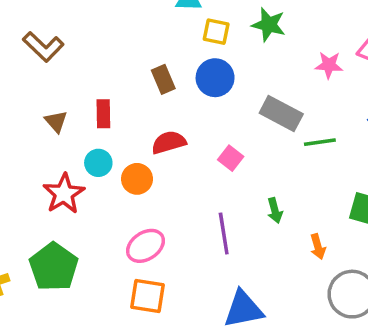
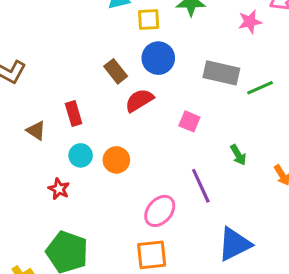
red semicircle: (169, 142) -> (139, 100), moved
red star: (64, 194) -> (59, 189), size x0.6
pink ellipse: (145, 246) -> (160, 211), moved

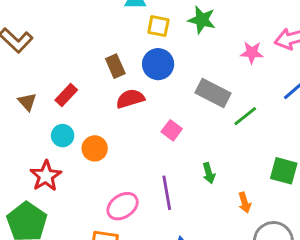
green line: (260, 88) -> (245, 116), turned -30
red rectangle: (74, 113) -> (66, 95), turned 45
red star: (59, 189) -> (46, 176), moved, size x1.5

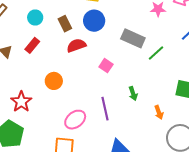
cyan circle: (63, 136) -> (35, 17), moved

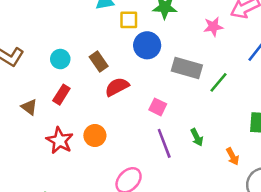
blue circle: (94, 21) -> (147, 45), moved
red star: (21, 102) -> (60, 141), moved
purple line: (105, 109) -> (164, 143), moved

